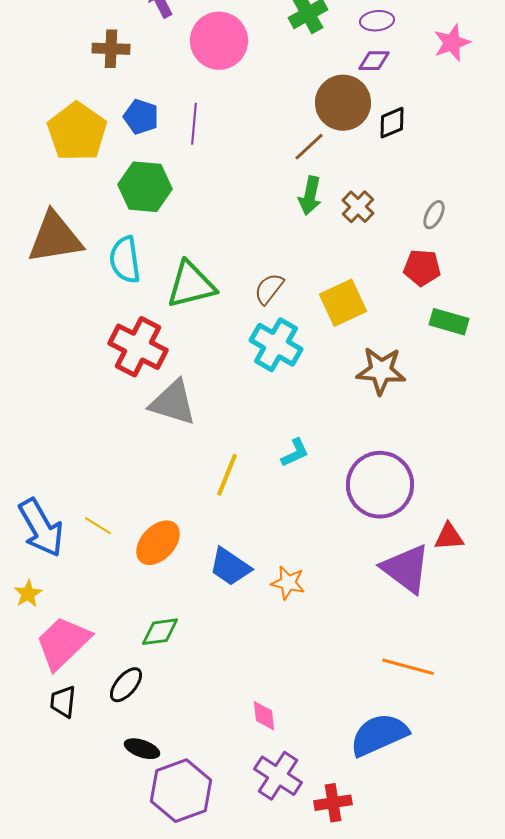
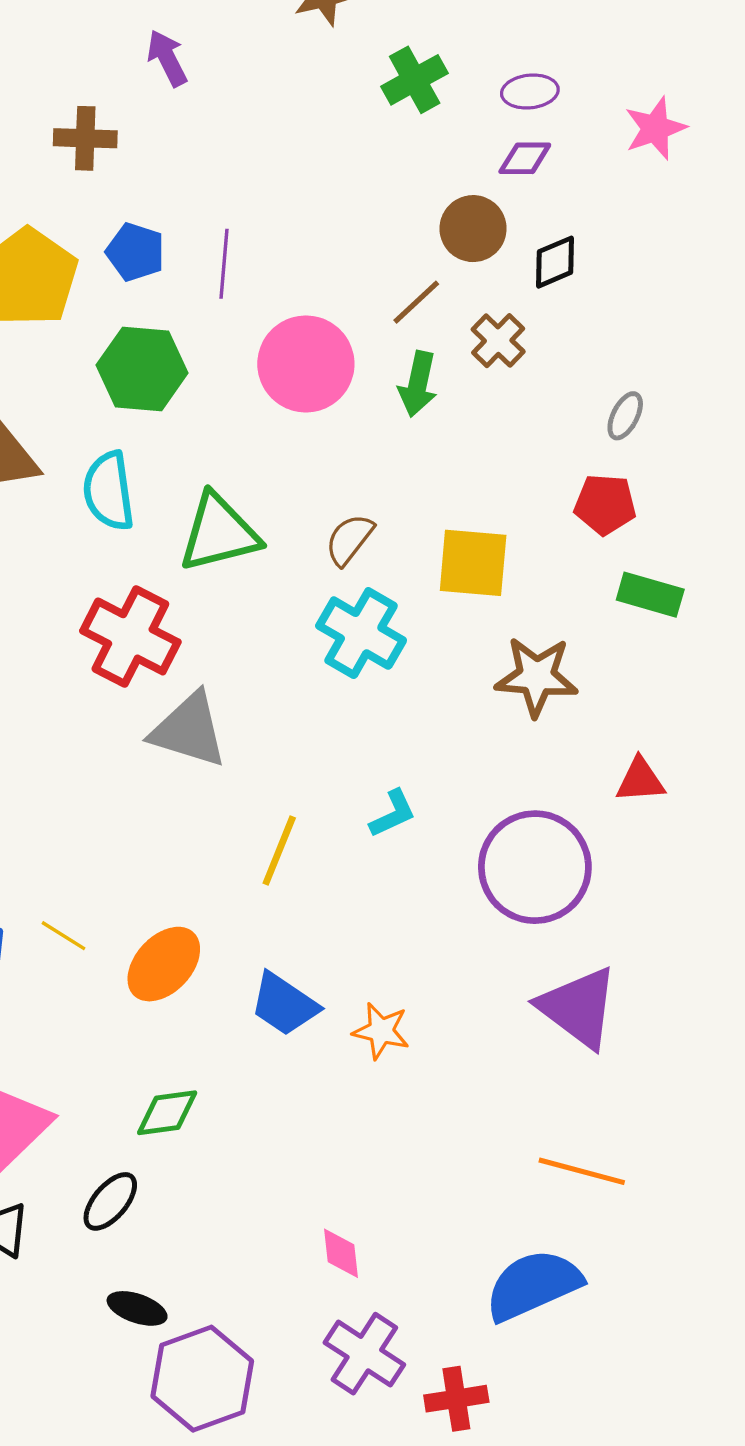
pink circle: (219, 41) -> (306, 364), moved
brown circle: (343, 103) -> (473, 229), size x0.7
brown cross: (358, 207) -> (498, 341), moved
yellow square: (343, 303) -> (473, 563), turned 30
red triangle: (449, 537) -> (640, 780), moved

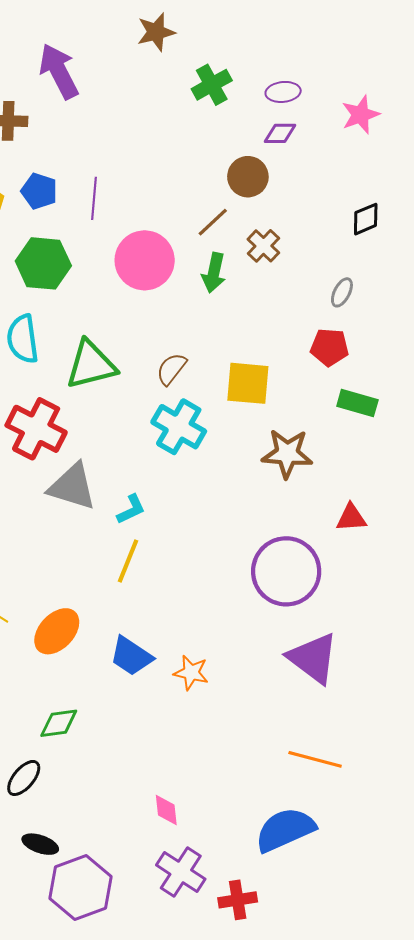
purple arrow: (167, 58) -> (59, 71), size x1.6
black diamond: (555, 262) -> (366, 219), moved
cyan L-shape: (393, 814) -> (131, 509), moved

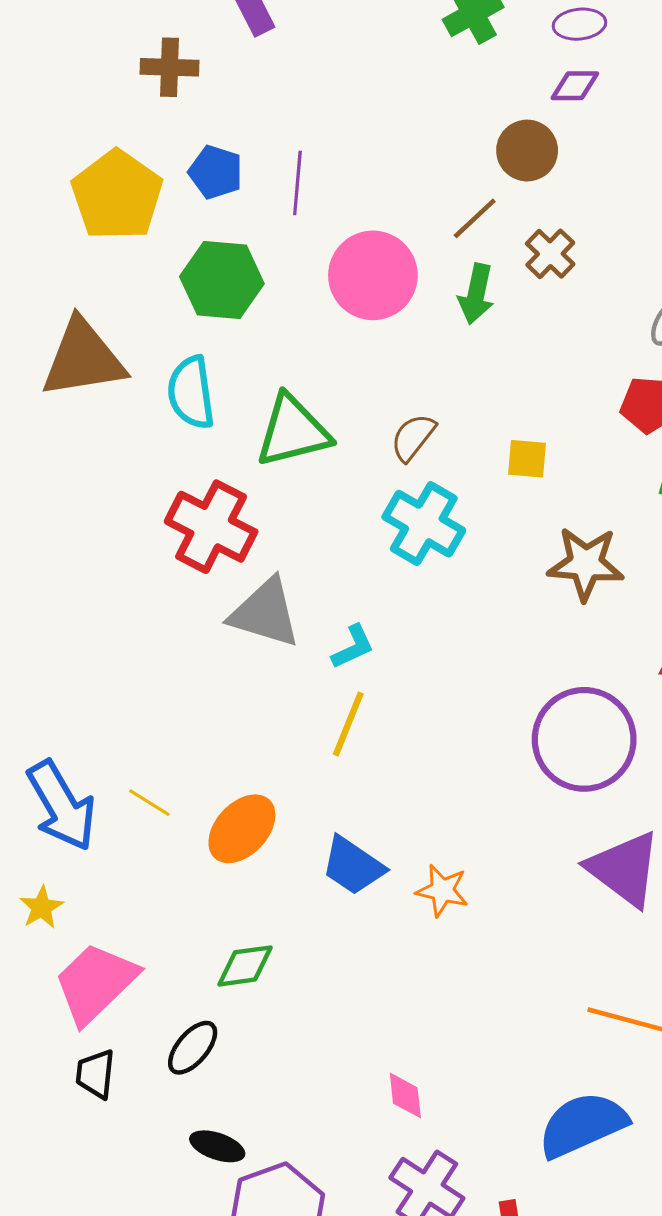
yellow square: (248, 383) -> (527, 459), size x0.6

